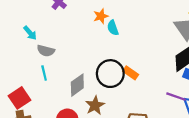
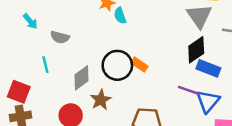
gray semicircle: (46, 51) -> (60, 37), moved
red square: (19, 98) -> (19, 92), turned -35

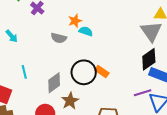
cyan semicircle: (120, 16) -> (86, 31), turned 128
gray semicircle: (60, 37) -> (59, 38), moved
purple line: (189, 90) -> (143, 93), turned -36

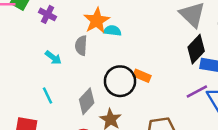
orange star: (75, 21) -> (97, 21), size x1.5
cyan arrow: (12, 36) -> (53, 58), moved
gray semicircle: (59, 38) -> (81, 46), turned 91

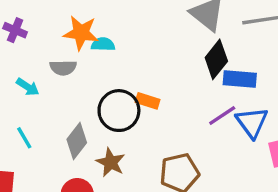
orange star: (97, 21) -> (81, 33), turned -30
gray semicircle: (81, 46) -> (63, 68), turned -90

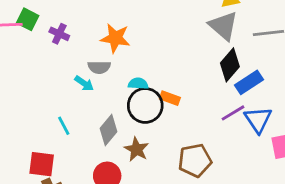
cyan semicircle: (103, 44) -> (138, 84), moved
blue rectangle: (240, 79) -> (249, 82), turned -40
cyan arrow: (28, 87) -> (84, 83), moved

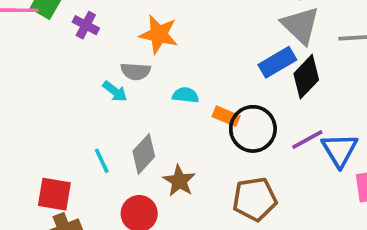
blue rectangle: (249, 82) -> (277, 62), moved
black circle: (145, 105) -> (253, 129), moved
cyan line: (64, 126) -> (102, 161), moved

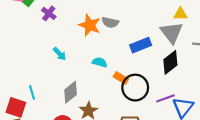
blue rectangle: (277, 62) -> (141, 45), moved
gray semicircle: (136, 71) -> (110, 22), moved
cyan line: (102, 161) -> (32, 92), moved

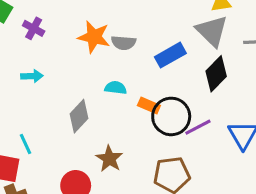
gray semicircle: (110, 22) -> (124, 43), moved
cyan arrow: (60, 54) -> (32, 76), moved, turned -40
gray diamond: (71, 92) -> (79, 116), moved
purple line: (165, 98) -> (198, 127), moved

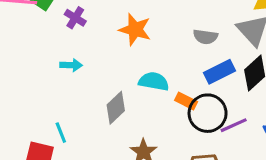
gray semicircle: (124, 43) -> (205, 37), moved
blue rectangle: (170, 55) -> (219, 72), moved
cyan semicircle: (116, 88) -> (154, 81), size x1.4

